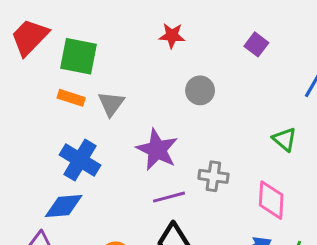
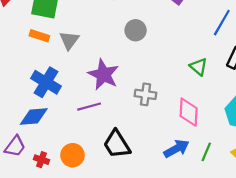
purple line: (169, 197) -> (89, 107), moved

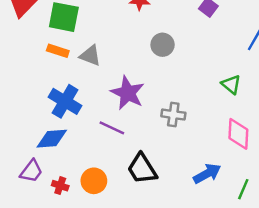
gray triangle: (69, 40) -> (90, 56), turned -45
purple line: (89, 107) -> (112, 128), turned 40
pink diamond: (189, 112) -> (238, 134), moved
green line: (206, 152) -> (243, 189), moved

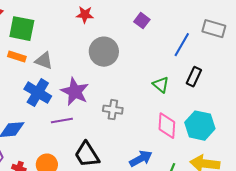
gray circle: (163, 45) -> (104, 52), size x1.5
blue cross: (65, 101) -> (38, 93), moved
purple line: (112, 128) -> (62, 121), turned -35

